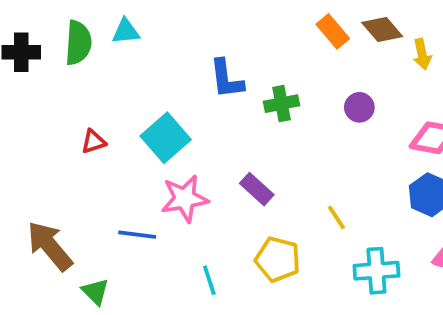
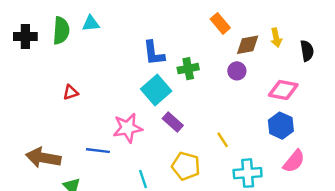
brown diamond: (382, 29) -> (248, 45), moved, turned -60
cyan square: (166, 138) -> (156, 90), moved
brown arrow: (50, 246) -> (43, 158), turned -40

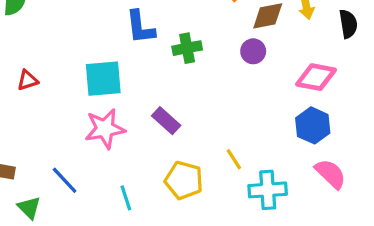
cyan square: (156, 90) -> (103, 79), moved, turned 36
yellow line: (223, 140) -> (234, 159), moved
blue line: (98, 151) -> (65, 180), moved, turned 40
pink semicircle: (294, 161) -> (331, 174), turned -85

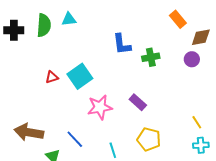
cyan square: (103, 79) -> (80, 76), moved, turned -30
yellow line: (234, 159) -> (197, 122), moved
cyan cross: (268, 190) -> (201, 145), size x0.7

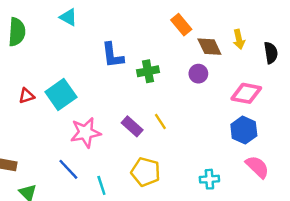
cyan triangle: (69, 19) -> (68, 17), moved, turned 35
brown diamond: (201, 37) -> (209, 47), turned 75
yellow line: (197, 122) -> (160, 121), moved
blue line: (75, 139) -> (68, 169), moved

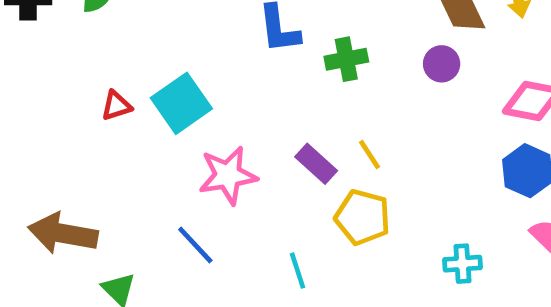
yellow pentagon: (146, 172) -> (363, 217), moved
cyan line: (101, 185) -> (298, 271), moved

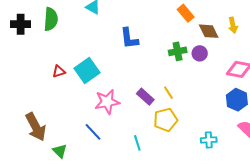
green cross: (346, 59) -> (178, 51), moved
yellow pentagon: (363, 217) -> (165, 120), turned -30
brown arrow: (63, 233) -> (36, 127), turned -128

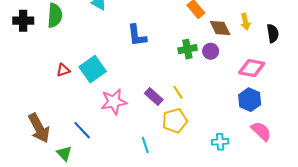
blue line: (93, 132) -> (82, 130), moved

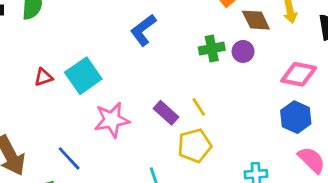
blue L-shape: (137, 35) -> (143, 30), turned 60

